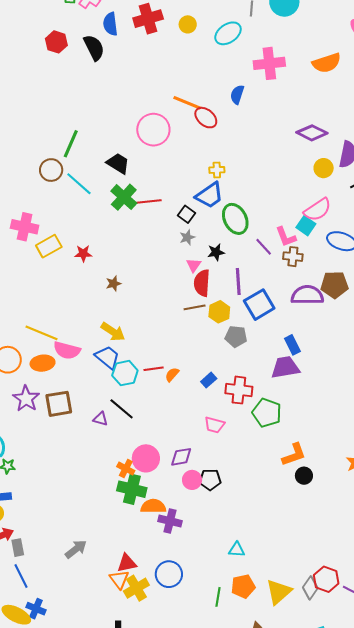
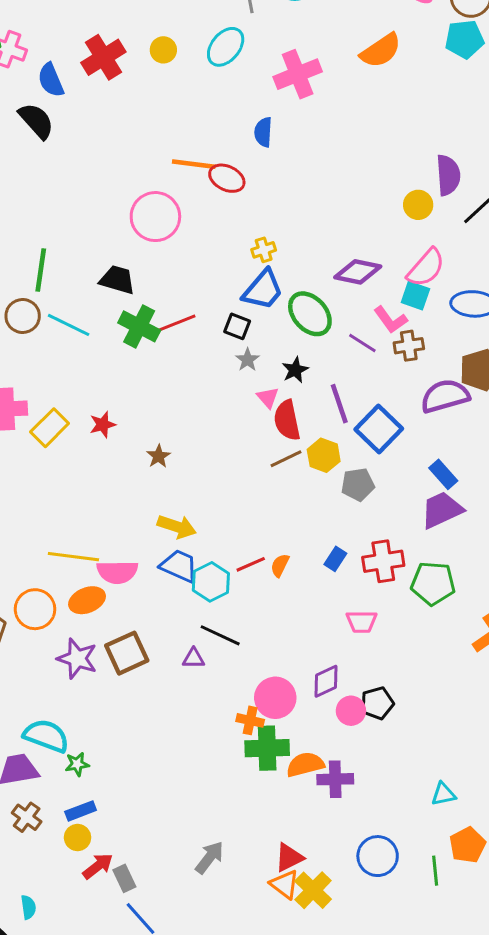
purple diamond: (312, 133) -> (358, 272), moved
blue circle: (169, 574) -> (378, 856), moved

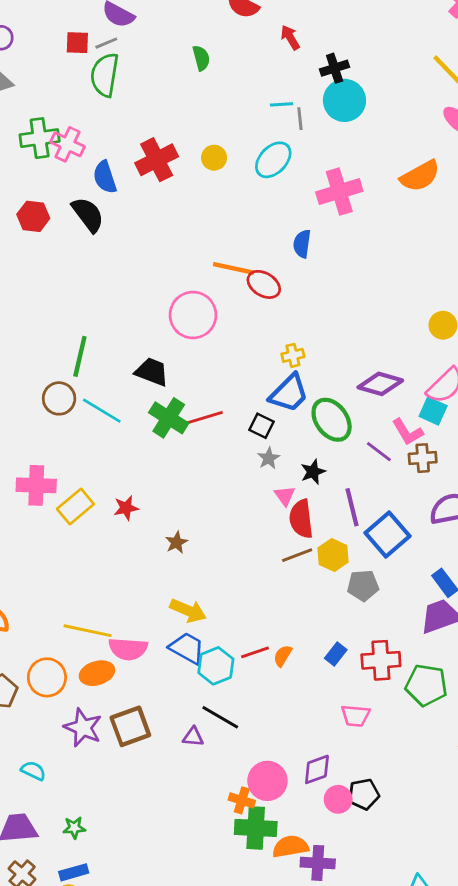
cyan semicircle: (46, 736) -> (33, 771), moved, size x0.6

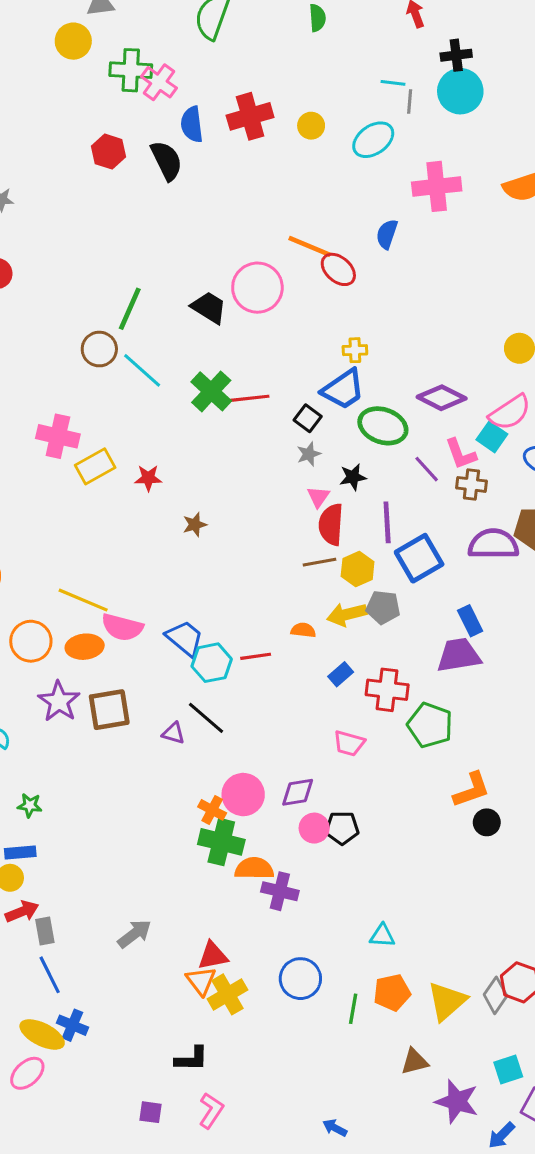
black trapezoid: (152, 372) -> (209, 307), moved
green ellipse: (332, 420) -> (383, 426), turned -45
yellow arrow: (188, 611) -> (347, 614), moved, turned 132
orange semicircle: (283, 656) -> (303, 630), moved, turned 55

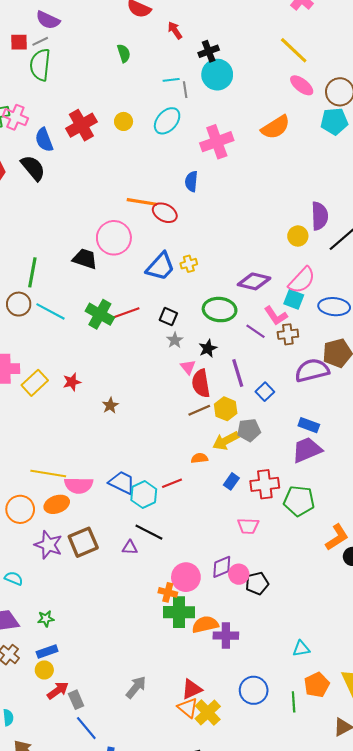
green semicircle: (317, 18) -> (124, 53), moved
blue trapezoid: (343, 389) -> (160, 267), moved
blue square: (419, 558) -> (265, 392), size x0.6
blue rectangle: (470, 621) -> (309, 425), turned -30
pink circle: (314, 828) -> (239, 574), moved

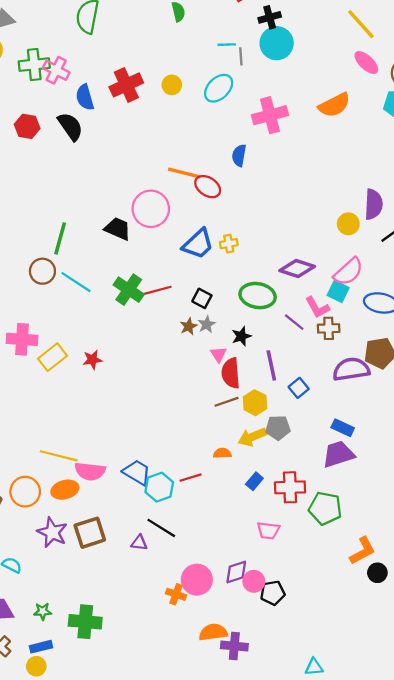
brown star: (110, 405) -> (189, 326), moved
green cross: (179, 612) -> (85, 622), moved

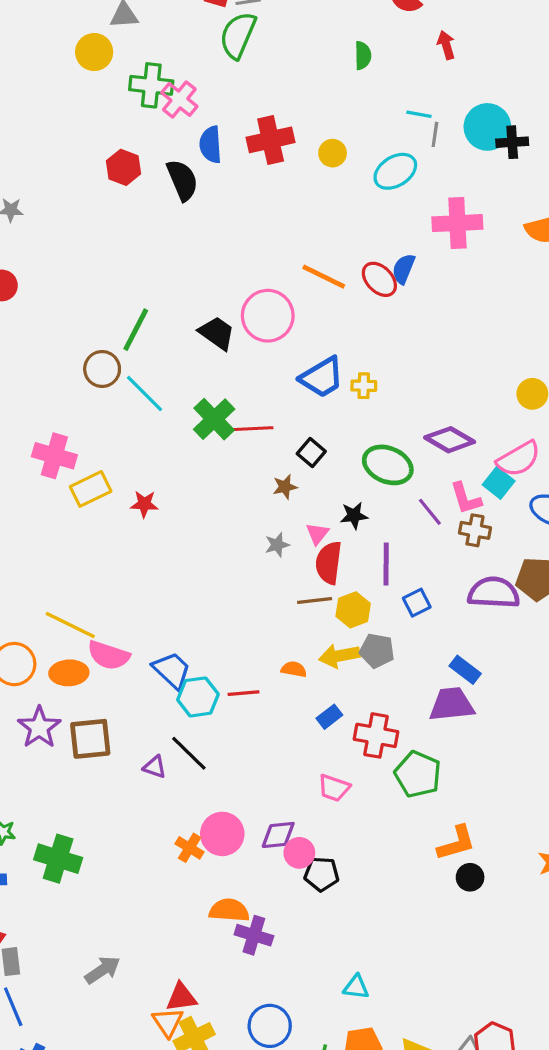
black cross: (270, 17) -> (512, 142), moved
red ellipse: (208, 187) -> (379, 279), moved
gray star: (207, 324) -> (277, 545), moved

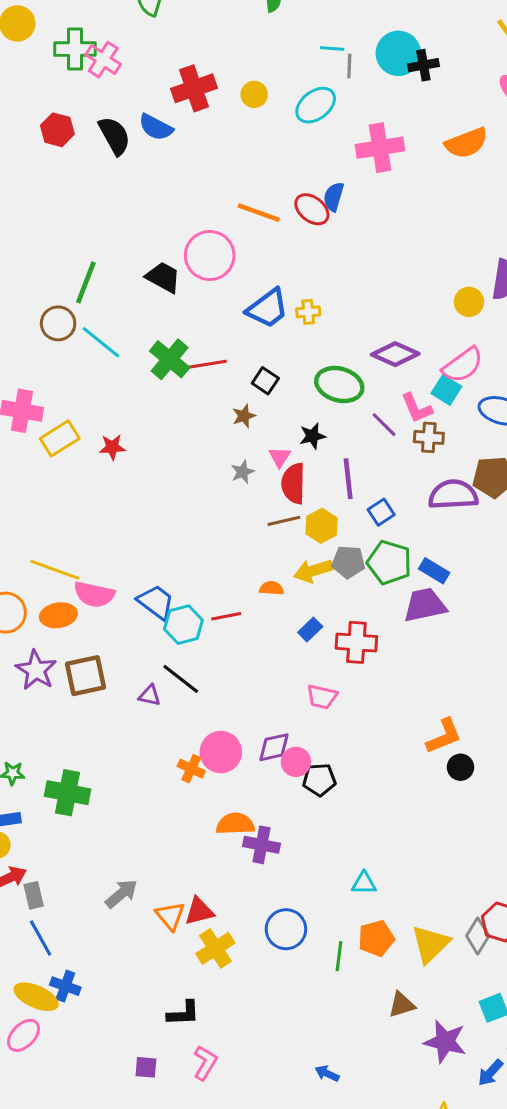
blue semicircle: (211, 145) -> (156, 127), moved, turned -52
green pentagon: (418, 774) -> (389, 562), moved
orange triangle: (168, 1022) -> (170, 916), moved

